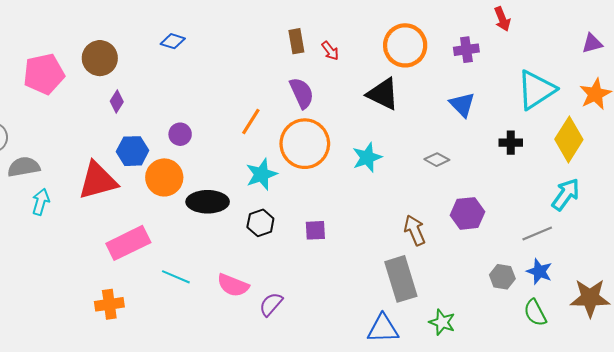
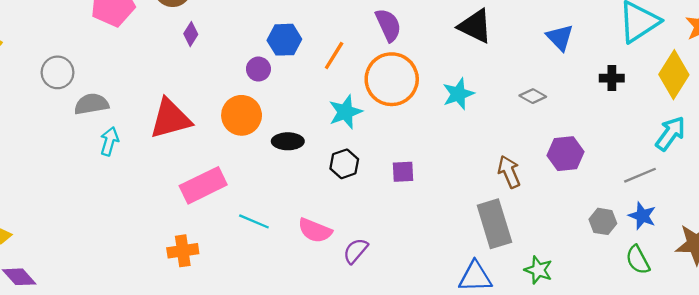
blue hexagon: (133, 151) -> (284, 40), moved
black ellipse: (208, 202) -> (288, 141), size x0.7

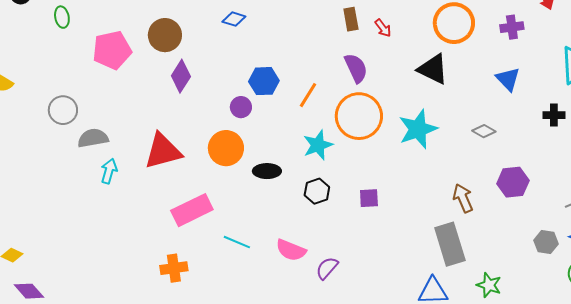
purple diamond: (191, 34) -> (181, 76), size x1.5
cyan star: (458, 94) -> (418, 129), size x1.4

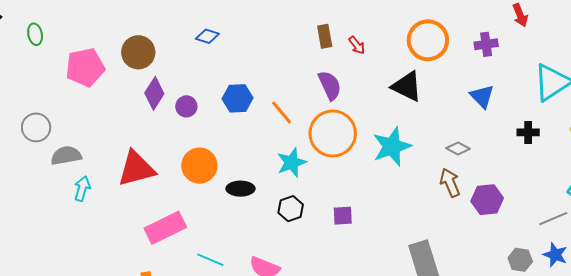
orange line: (308, 95) -> (282, 112), turned -72
purple circle: (241, 107) -> (186, 106), moved
brown arrow: (463, 198) -> (450, 183), moved

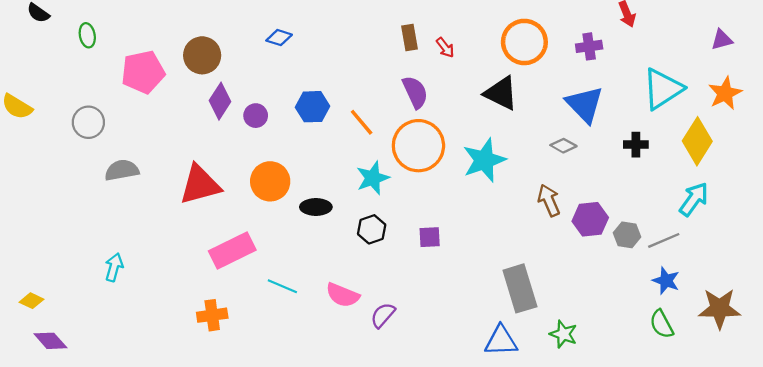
blue triangle: (482, 96) -> (585, 104), size x1.4
gray circle: (36, 127) -> (88, 122), moved
gray diamond: (458, 149) -> (563, 146), moved
cyan arrow: (82, 189) -> (114, 267), moved
gray hexagon: (520, 260) -> (627, 235), moved

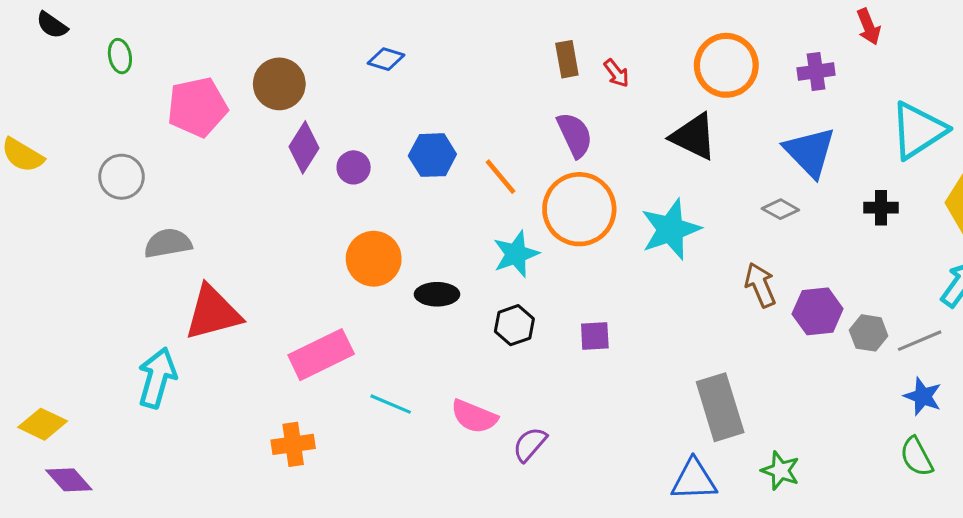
red triangle: (200, 185) -> (213, 313), moved
cyan arrow: (114, 267) -> (157, 378), size x1.5
yellow diamond: (32, 301) -> (43, 424), size x1.4

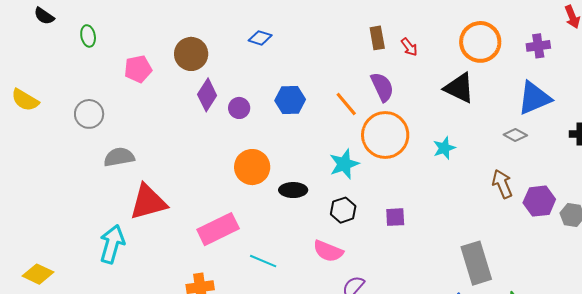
pink pentagon: (197, 107) -> (138, 69), size x0.7
blue triangle: (810, 152) -> (534, 98), turned 51
orange line: (500, 177) -> (346, 104), moved
cyan star: (671, 229) -> (444, 148), size x0.6
pink semicircle: (474, 416) -> (328, 251), moved

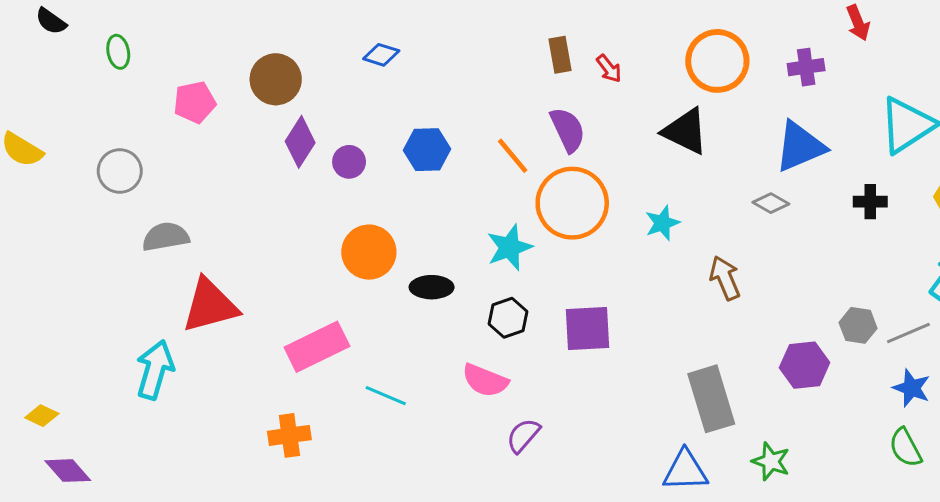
brown arrow: (502, 184) -> (725, 278), moved
purple hexagon: (539, 201) -> (805, 365), moved
purple square: (395, 217) -> (587, 328), size x1.6
yellow diamond: (38, 274) -> (42, 416), size x0.7

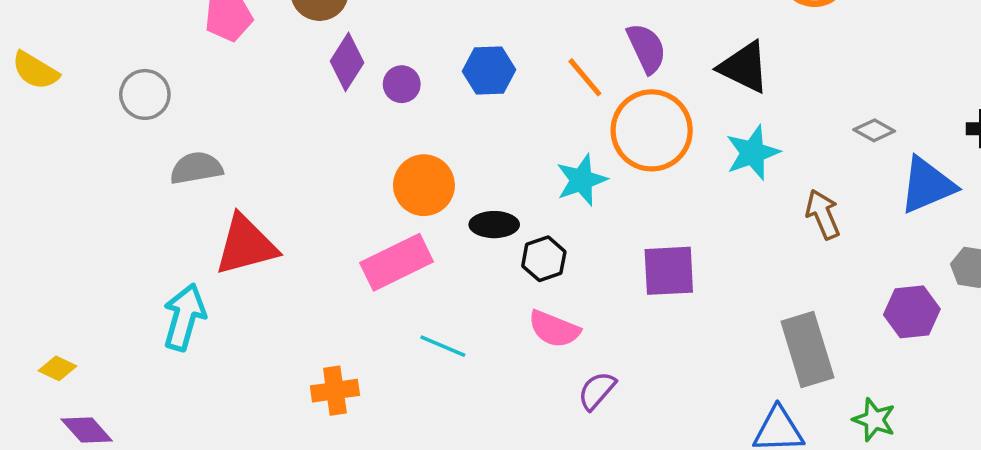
black triangle: (685, 131) -> (744, 67), moved
blue triangle: (800, 147) -> (927, 185), moved
cyan star: (662, 223) -> (753, 153), size x1.4
black hexagon: (508, 318) -> (544, 259), moved
pink rectangle: (317, 347) -> (397, 262), moved

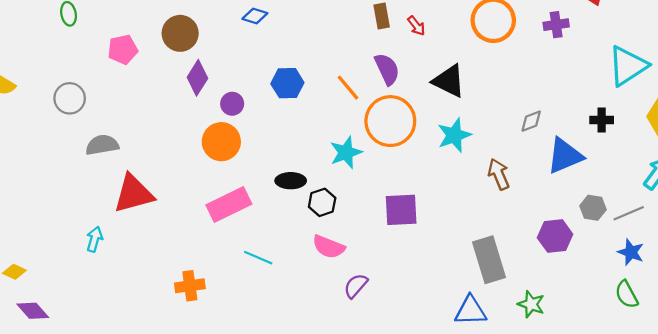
purple circle: (402, 84) -> (232, 104), moved
gray diamond: (874, 130) -> (531, 121), turned -50
orange circle: (424, 185) -> (221, 142), moved
cyan arrow: (184, 317) -> (95, 239), size x0.6

